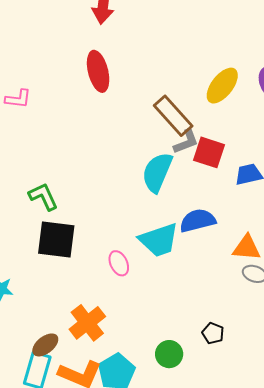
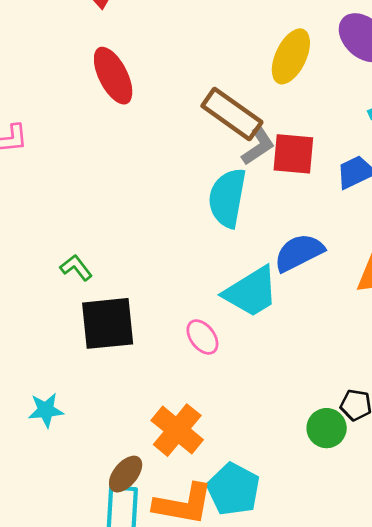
green L-shape: (43, 197) -> (76, 268), size x0.7
green circle: (169, 354) -> (327, 428), moved

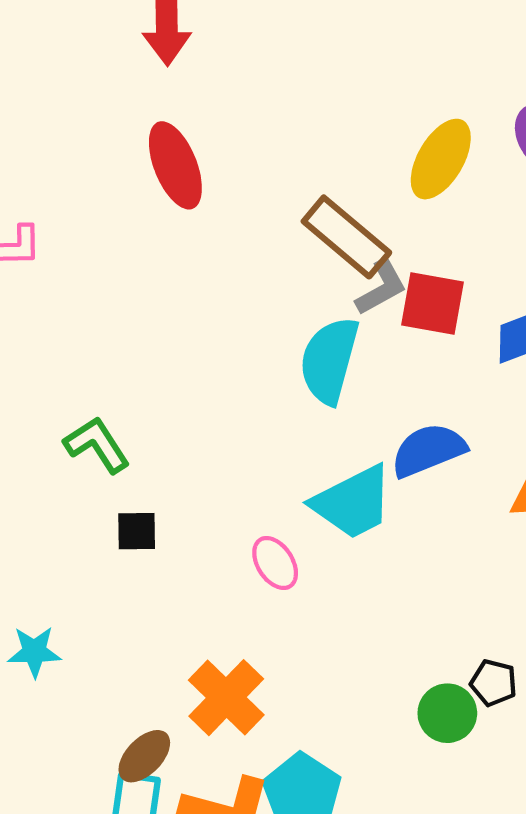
green L-shape: (76, 268) -> (97, 445), size x1.4
black square: (108, 323) -> (137, 531), size x0.5

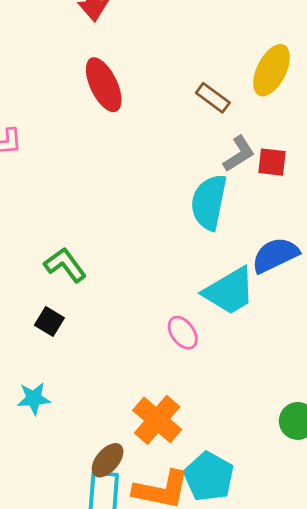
brown rectangle: (346, 237) -> (213, 98), moved, size x0.6
red square: (432, 304) -> (272, 162), size x0.7
black square: (137, 531) -> (49, 322), moved, turned 36

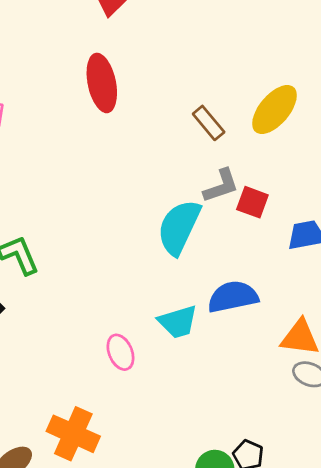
cyan trapezoid: (229, 291) -> (178, 322), size x0.7
orange cross: (157, 420) -> (73, 434), turned -30

